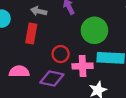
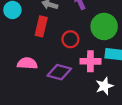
red circle: (61, 54) -> (70, 39), moved

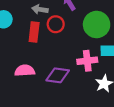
red circle: (70, 39) -> (56, 24), moved

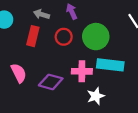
red circle: (56, 24) -> (64, 37), moved
pink semicircle: (25, 71) -> (19, 73), turned 60

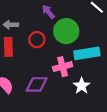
purple arrow: (72, 12) -> (48, 12), moved

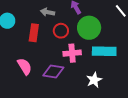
gray arrow: (11, 25) -> (48, 12), moved
pink cross: (63, 67) -> (72, 53), moved

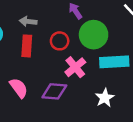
gray arrow: (48, 12) -> (28, 21), moved
pink cross: (72, 53) -> (75, 67), turned -30

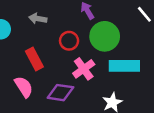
red rectangle: (27, 46) -> (34, 59), moved, turned -35

